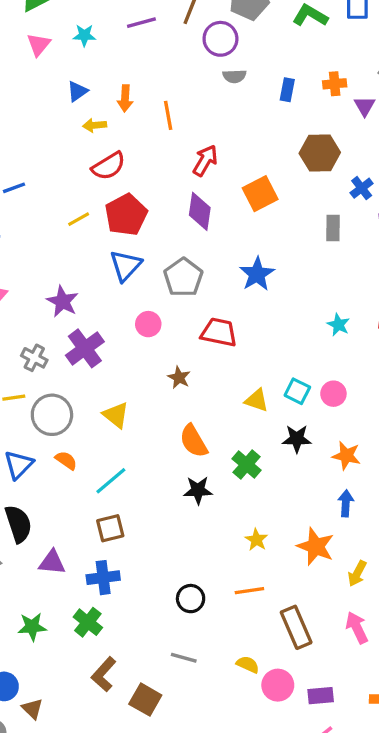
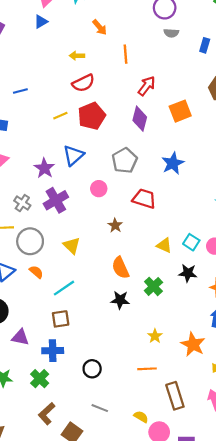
blue triangle: (77, 91) -> (41, 22), moved
orange arrow: (125, 98) -> (100, 27), moved, turned -49
blue triangle: (126, 266) -> (73, 155), moved
black circle: (191, 599) -> (92, 369), moved

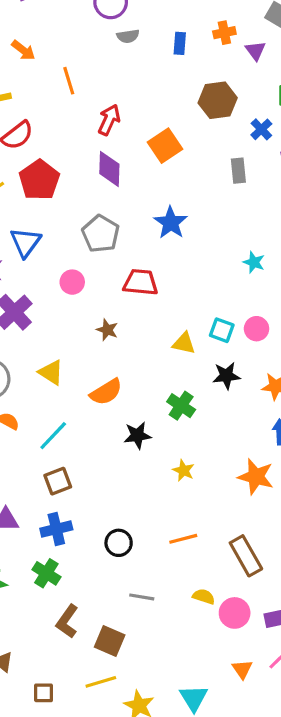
orange semicircle: (120, 268) -> (106, 392), moved, turned -85
yellow star: (155, 336) -> (184, 470), moved
orange line: (147, 369) -> (183, 539), moved

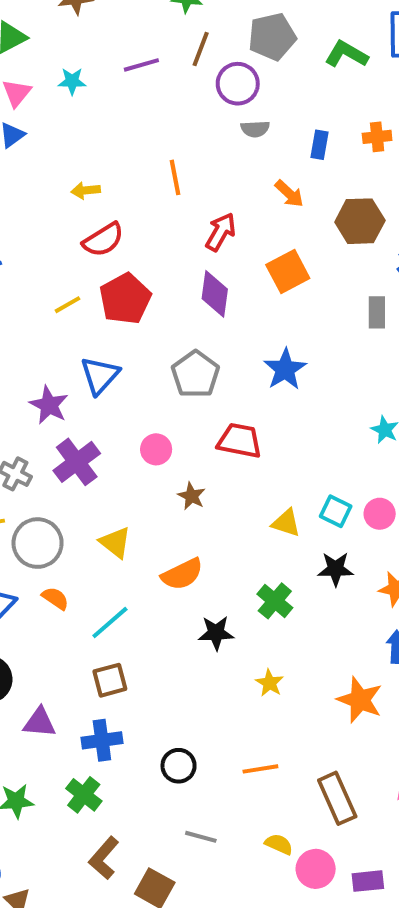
orange arrow: (23, 50) -> (289, 194), moved
pink circle: (72, 282) -> (156, 449), moved

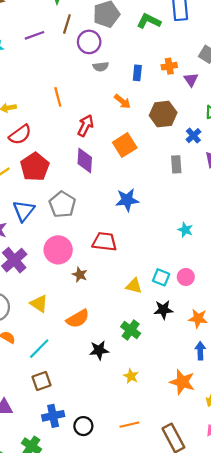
blue star: (285, 369) -> (127, 200), turned 30
gray pentagon: (195, 374) -> (62, 204), moved
pink circle: (156, 449) -> (58, 250), size x1.6
blue cross: (102, 740) -> (53, 416), moved

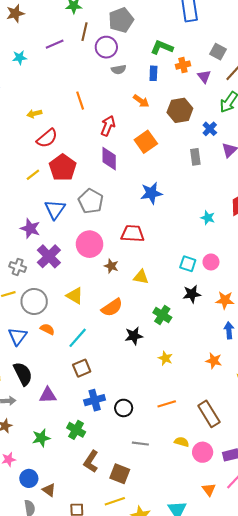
green L-shape: (149, 21) -> (162, 47), moved
yellow triangle: (134, 286) -> (141, 277), moved
orange star: (182, 382) -> (214, 361), size x0.7

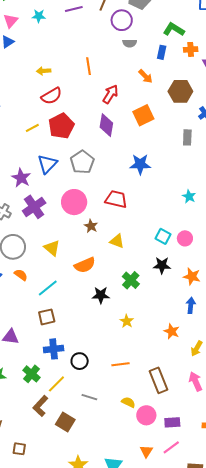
yellow line: (115, 501) -> (56, 384), moved, turned -36

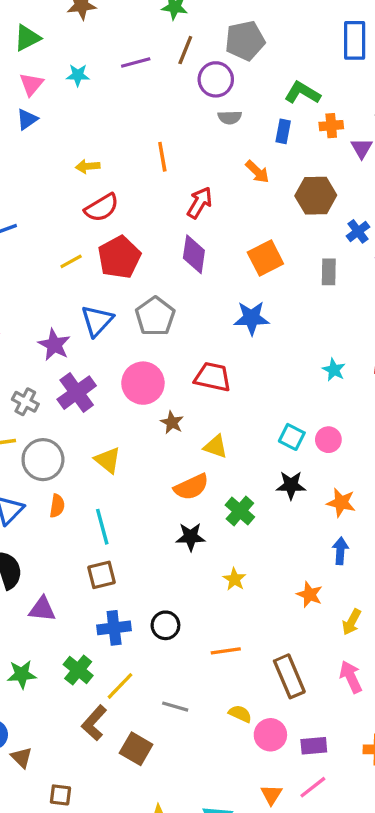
orange square: (143, 115) -> (265, 258), moved
orange semicircle: (85, 265) -> (191, 487), moved
orange semicircle: (21, 275) -> (57, 506), turned 64
cyan line: (48, 288) -> (102, 527), turned -65
black circle: (80, 361) -> (165, 625), moved

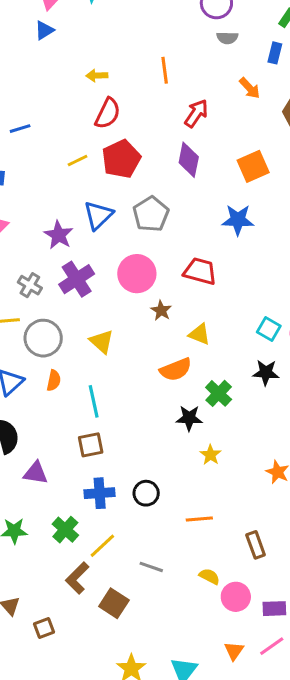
red semicircle: (102, 208) -> (108, 113), turned -36
black star: (191, 537) -> (189, 418), moved
brown rectangle: (289, 676) -> (256, 545), size x0.7
brown square: (60, 795) -> (44, 628), moved, turned -30

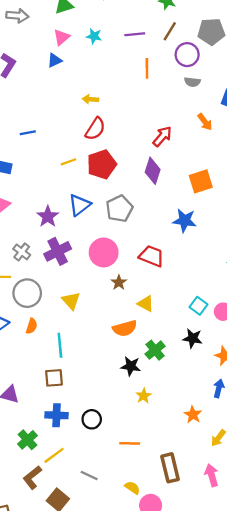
orange line: (165, 70) -> (147, 68), moved
brown rectangle: (256, 545) -> (170, 468), size x1.4

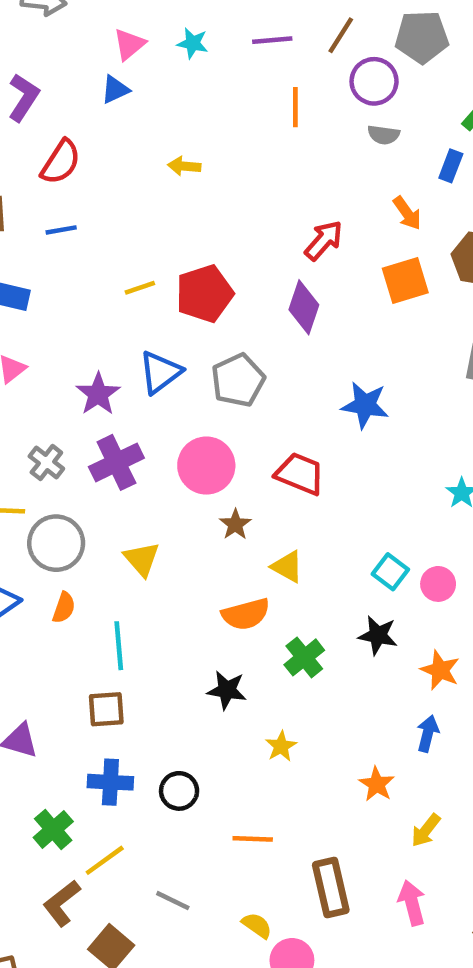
red semicircle: (95, 129) -> (61, 162), moved
orange square: (201, 181) -> (405, 281), moved
black star: (131, 366) -> (227, 690), moved

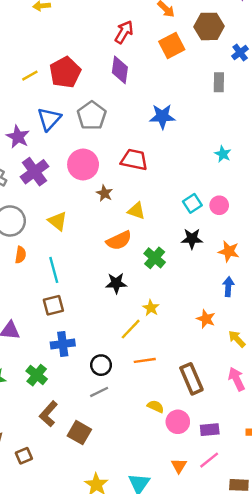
cyan square: (390, 572) -> (192, 203), turned 30
black circle: (179, 791) -> (101, 365), moved
yellow arrow: (426, 830) -> (237, 339), turned 108
yellow line: (105, 860) -> (131, 329), moved
gray line: (173, 901) -> (99, 392), moved, turned -42

